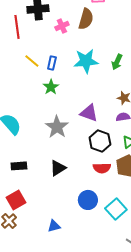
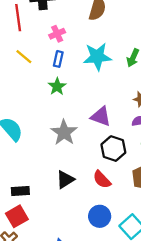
pink cross: (62, 26) -> (57, 34), moved
yellow line: (32, 61) -> (24, 57), moved
black rectangle: (19, 166) -> (20, 191), moved
red semicircle: (102, 168) -> (102, 180), moved, turned 48

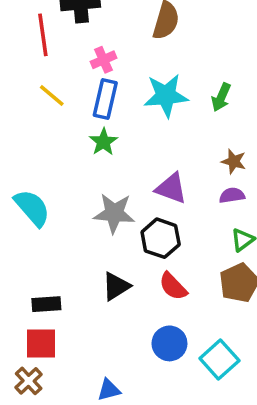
blue rectangle: (58, 59) -> (105, 99), size x1.5
gray star: (64, 132) -> (114, 213), turned -30
black hexagon: (113, 149) -> (161, 238), moved
red square: (17, 216) -> (41, 343), turned 30

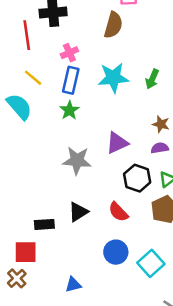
purple triangle: (171, 188) -> (117, 143), turned -45
cyan semicircle: (32, 208) -> (19, 107), moved
black hexagon: (161, 238) -> (137, 178), moved
black rectangle: (46, 304) -> (44, 224), moved

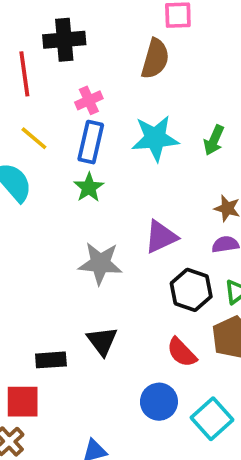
black triangle: (78, 212) -> (102, 341), turned -35
red semicircle: (118, 212) -> (182, 352), moved

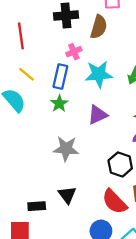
black cross: (64, 40) -> (66, 16), moved
pink cross: (89, 100) -> (74, 52), moved
purple triangle: (161, 237) -> (98, 115), moved
red semicircle: (182, 352) -> (115, 202), size x1.4

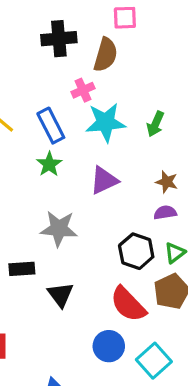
pink cross: (74, 52) -> (83, 90), moved
blue rectangle: (60, 76) -> (51, 126), turned -40
black rectangle: (37, 206) -> (22, 269), moved

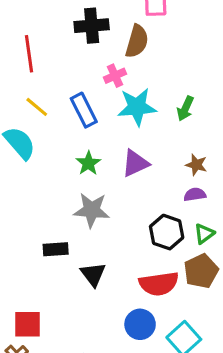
green star: (49, 164) -> (88, 163), moved
red semicircle: (128, 304) -> (159, 284), turned -54

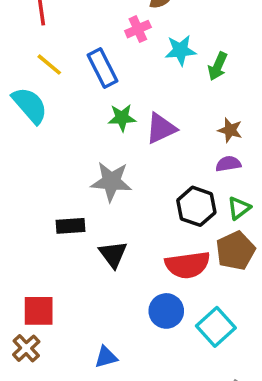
cyan star: (137, 107) -> (180, 50), moved, size x0.7
green star: (88, 163) -> (122, 118), moved, turned 30

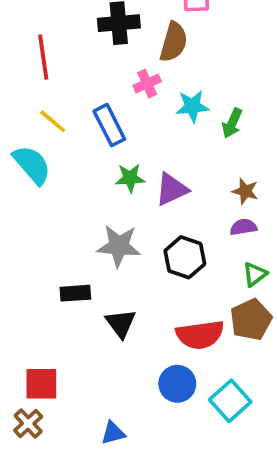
black hexagon: (196, 206) -> (185, 257), moved

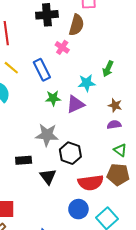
pink cross: (147, 84) -> (62, 47), turned -32
cyan star: (192, 106) -> (87, 83), moved
black hexagon: (185, 257) -> (70, 153), moved
green triangle: (255, 274) -> (120, 150), turned -48
brown pentagon: (251, 320) -> (118, 175), turned 30

